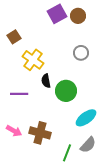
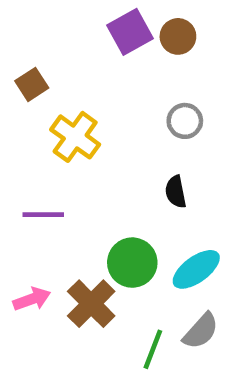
black semicircle: (46, 81) -> (176, 192), moved
green circle: (66, 91) -> (132, 263), moved
pink arrow: (14, 131) -> (32, 299), turned -49
brown cross: (40, 133) -> (91, 304), turned 30

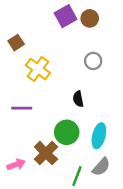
black semicircle: (176, 192) -> (78, 99), moved
cyan ellipse: (196, 269) -> (99, 136), turned -40
pink arrow: (32, 299) -> (16, 165), moved

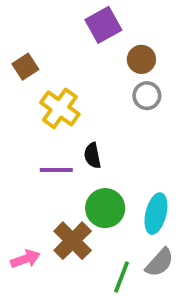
brown circle: (90, 18) -> (141, 59), moved
black semicircle: (78, 99) -> (92, 156), moved
purple line: (22, 108) -> (56, 170), moved

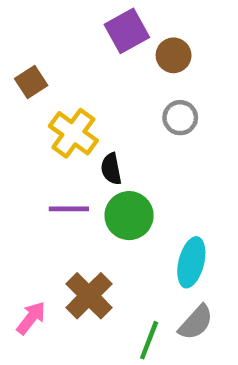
brown circle: (141, 59) -> (174, 55), moved
black semicircle: (92, 156) -> (111, 169), moved
green circle: (105, 208) -> (129, 216), moved
pink arrow: (25, 259) -> (31, 318), turned -32

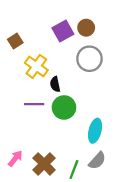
purple square: (127, 31) -> (63, 31), moved
gray circle: (180, 118) -> (89, 59), size x1.5
brown cross: (89, 296) -> (44, 164), moved

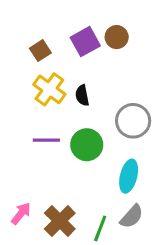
brown square: (15, 41) -> (40, 51), moved
gray circle: (89, 59) -> (133, 121), moved
black semicircle: (55, 84) -> (82, 95), moved

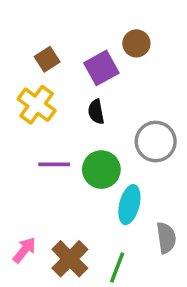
purple square: (85, 42) -> (101, 68), moved
yellow cross: (49, 89) -> (37, 105), moved
cyan ellipse: (129, 176) -> (129, 205), moved
gray semicircle: (132, 216) -> (166, 238), moved, turned -50

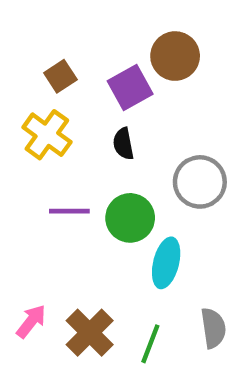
brown circle: (136, 43) -> (175, 56), size x1.4
gray semicircle: (166, 238) -> (213, 328), moved

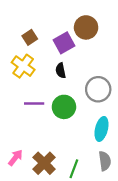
cyan ellipse: (166, 263) -> (101, 129), moved

